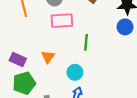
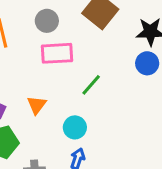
green line: (86, 42) -> (91, 85), turned 35

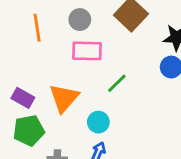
orange triangle: (37, 105) -> (64, 98), size x1.6

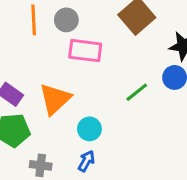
gray circle: (80, 20) -> (66, 20), moved
green line: (117, 83) -> (137, 92), moved

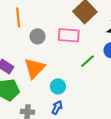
gray circle: (66, 20) -> (37, 36), moved
pink rectangle: (85, 51) -> (69, 35), moved

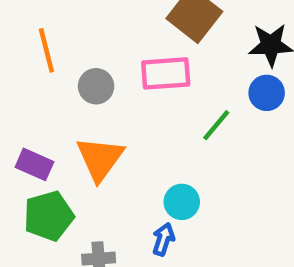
cyan circle: (58, 86) -> (182, 202), moved

